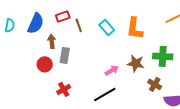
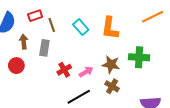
gray rectangle: (65, 55) -> (44, 48), moved
brown cross: (155, 84) -> (112, 86), moved
red cross: (64, 89) -> (64, 70), moved

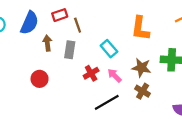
cyan rectangle: (81, 27) -> (109, 49), moved
red circle: (16, 66) -> (40, 79), moved
pink arrow: (86, 72) -> (115, 75), turned -104

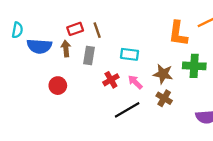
red rectangle: (60, 15) -> (75, 29), moved
blue semicircle: (29, 23) -> (39, 46), moved, turned 70
orange L-shape: (140, 28) -> (178, 34), moved
cyan rectangle: (109, 49) -> (129, 54), turned -42

